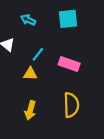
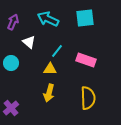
cyan arrow: (28, 20) -> (48, 19), size x1.5
yellow arrow: (30, 110) -> (49, 93), moved

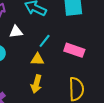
white triangle: (29, 42) -> (16, 32), turned -48

